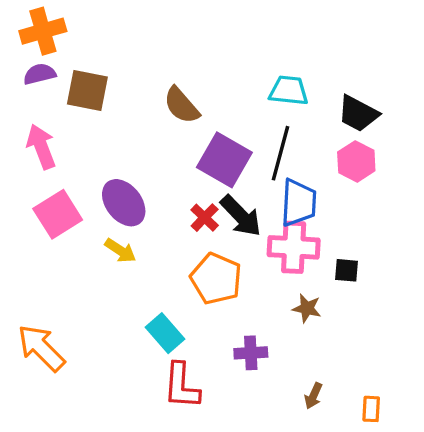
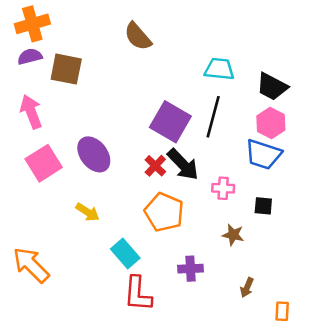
brown semicircle: (181, 105) -> (138, 36), moved
blue trapezoid: (299, 203) -> (263, 154), moved, turned 105
pink cross: (294, 247) -> (223, 188), size x0.6
yellow arrow: (120, 251) -> (88, 212), moved
brown arrow: (313, 396) -> (247, 287), moved

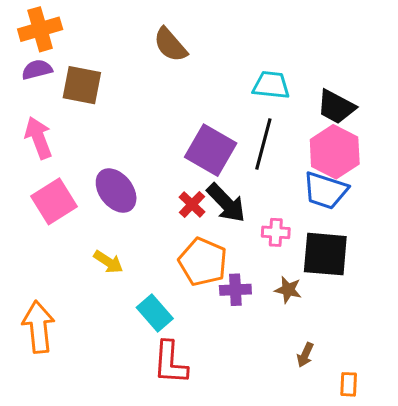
pink hexagon: (271, 123) -> (335, 152), size x1.4
black square: (263, 206) -> (325, 254), size x2.0
orange arrow: (31, 265) -> (39, 327), turned 39
purple cross: (190, 269) -> (235, 290), moved

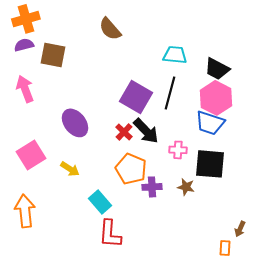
pink square: (54, 201) -> (31, 155), moved
brown arrow: (305, 355) -> (240, 229), moved

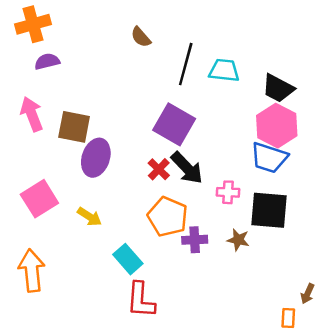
brown semicircle: (110, 29) -> (141, 37), size x0.7
purple semicircle: (24, 45) -> (47, 61), moved
brown square: (53, 55) -> (74, 127), moved
black line: (170, 93) -> (186, 64), moved
purple ellipse: (75, 123) -> (96, 158), turned 56

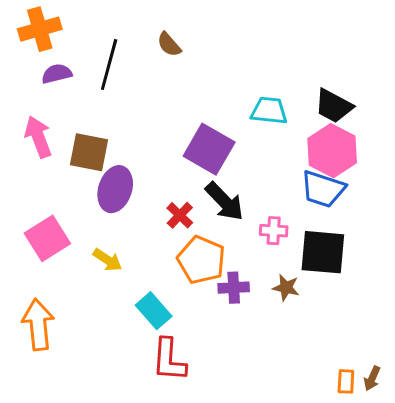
black line: (186, 64) -> (109, 64), moved
cyan trapezoid: (224, 70) -> (269, 111), moved
red cross: (159, 169) -> (180, 215), moved
brown arrow: (308, 294) -> (372, 378), moved

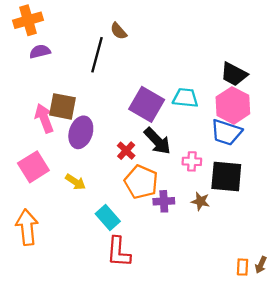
black line: (109, 64) -> (97, 55), moved
cyan trapezoid: (269, 111) -> (185, 98), moved
pink arrow: (38, 137) -> (44, 118), moved

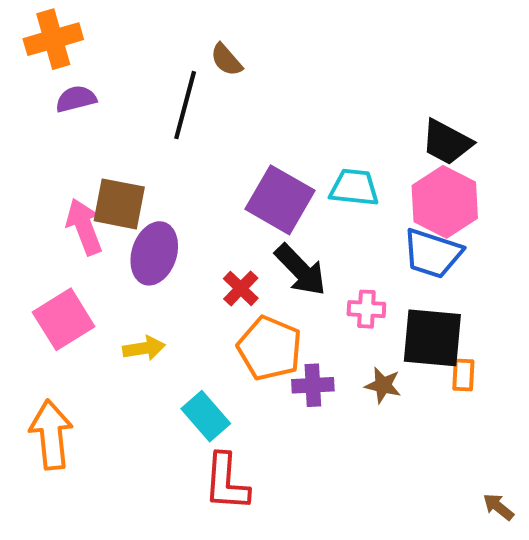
yellow arrow: (75, 182) -> (144, 348), turned -42
brown arrow: (261, 265) -> (498, 507), turned 105
orange rectangle: (242, 267) -> (463, 375), moved

